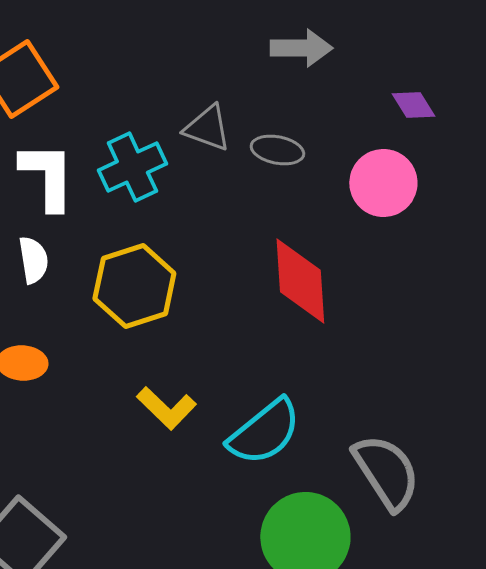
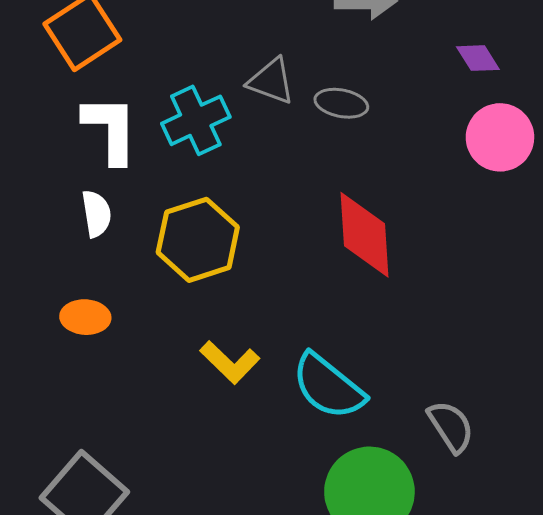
pink circle: (383, 183) -> (500, 137), moved
cyan semicircle: (264, 432) -> (328, 386), turned 78
gray semicircle: (386, 472) -> (451, 427), size x0.7

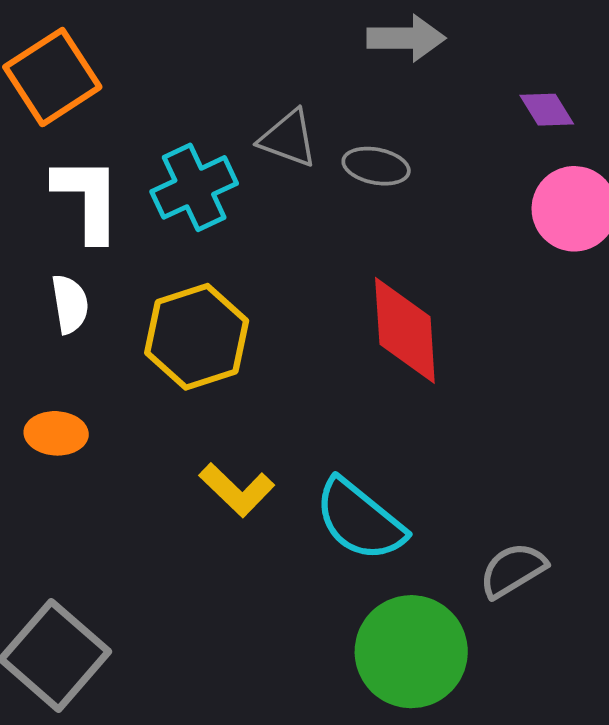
gray semicircle: (451, 427) -> (513, 570), turned -88

